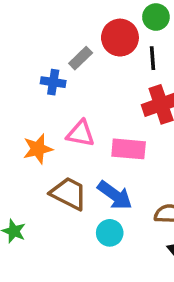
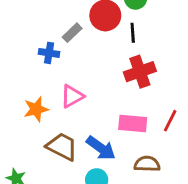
pink triangle: (81, 133) -> (72, 96), turned -40
pink rectangle: (129, 149) -> (133, 124), moved

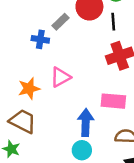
brown trapezoid: (62, 147) -> (23, 121), moved
blue arrow: (101, 148) -> (86, 122), turned -124

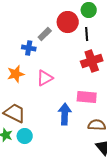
orange star: (29, 88) -> (16, 74), moved
cyan circle: (82, 150) -> (25, 136), moved

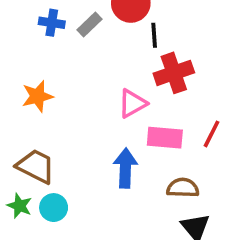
black line: (87, 34) -> (154, 35), moved
blue cross: (29, 48) -> (52, 23), moved
pink triangle: (45, 78) -> (133, 103), moved

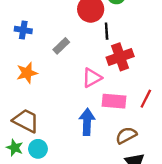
blue cross: (52, 23) -> (23, 30), moved
gray rectangle: (89, 24) -> (61, 46), moved
brown semicircle: (183, 188) -> (126, 135), turned -30

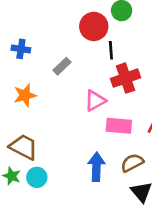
blue arrow: (87, 122) -> (96, 167), moved

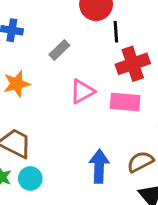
pink triangle: (95, 101) -> (82, 91), moved
pink rectangle: (119, 126) -> (125, 102), moved

